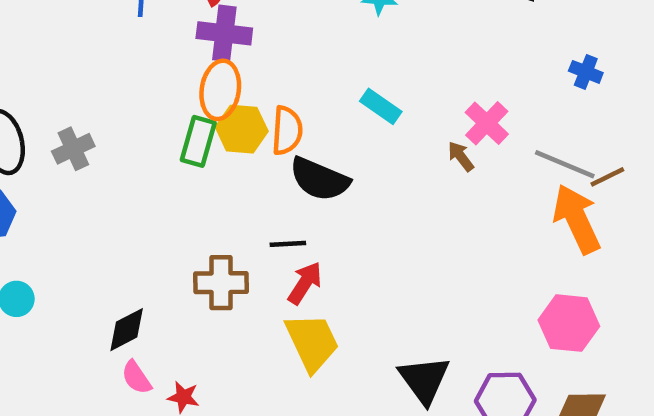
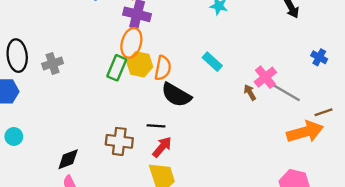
gray line: (565, 164) -> (285, 92), moved
orange arrow: (577, 219) -> (305, 132), turned 92

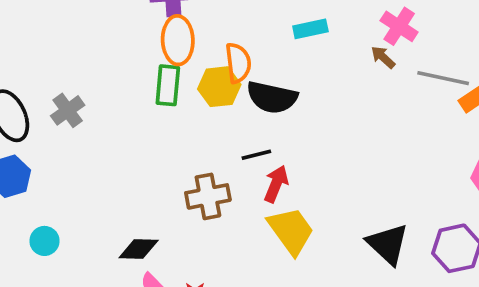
cyan rectangle: (212, 62) -> (310, 29), turned -36
yellow hexagon: (140, 64) -> (219, 87), moved
gray line: (285, 92) -> (443, 78), moved
black diamond: (68, 159) -> (139, 249), turned 40

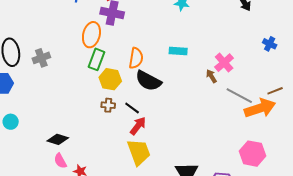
orange ellipse: (178, 40) -> (91, 35), moved
yellow hexagon: (219, 87) -> (110, 79), moved
black line: (256, 155) -> (132, 108), turned 35
brown cross: (208, 196) -> (108, 105), moved, size x0.6

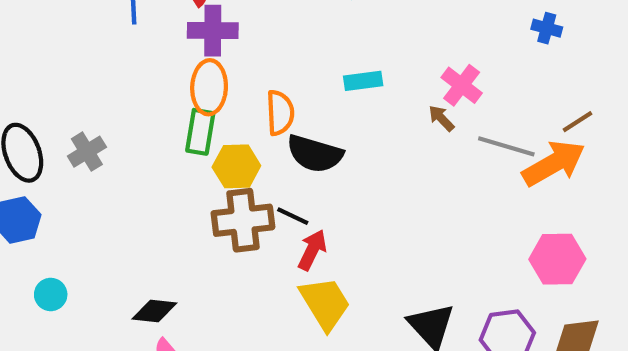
orange ellipse: (91, 35) -> (209, 87), moved
brown cross: (108, 105) -> (243, 220), size x2.0

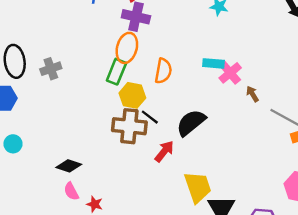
pink cross: (462, 85) -> (230, 73), moved
black semicircle: (315, 154) -> (191, 123), moved, turned 112
black line: (293, 216) -> (150, 117), moved
yellow trapezoid: (325, 303) -> (198, 187), moved

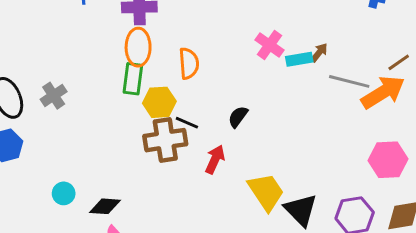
cyan rectangle: (213, 63) -> (299, 59), moved
brown arrow: (252, 94) -> (319, 52), moved, turned 84
black semicircle: (191, 123) -> (238, 117), size x0.6
cyan circle: (13, 144) -> (64, 193), moved

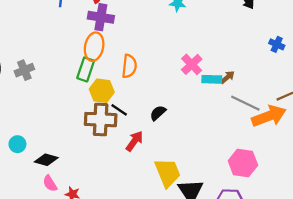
pink hexagon: (388, 160) -> (243, 163), moved

